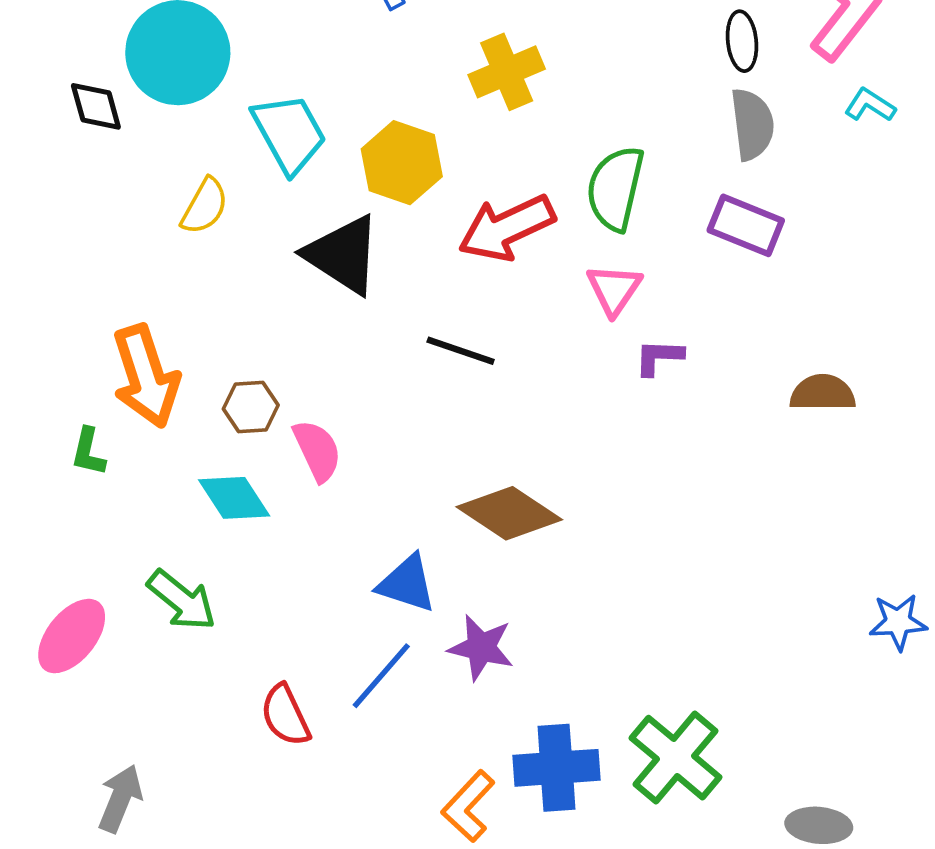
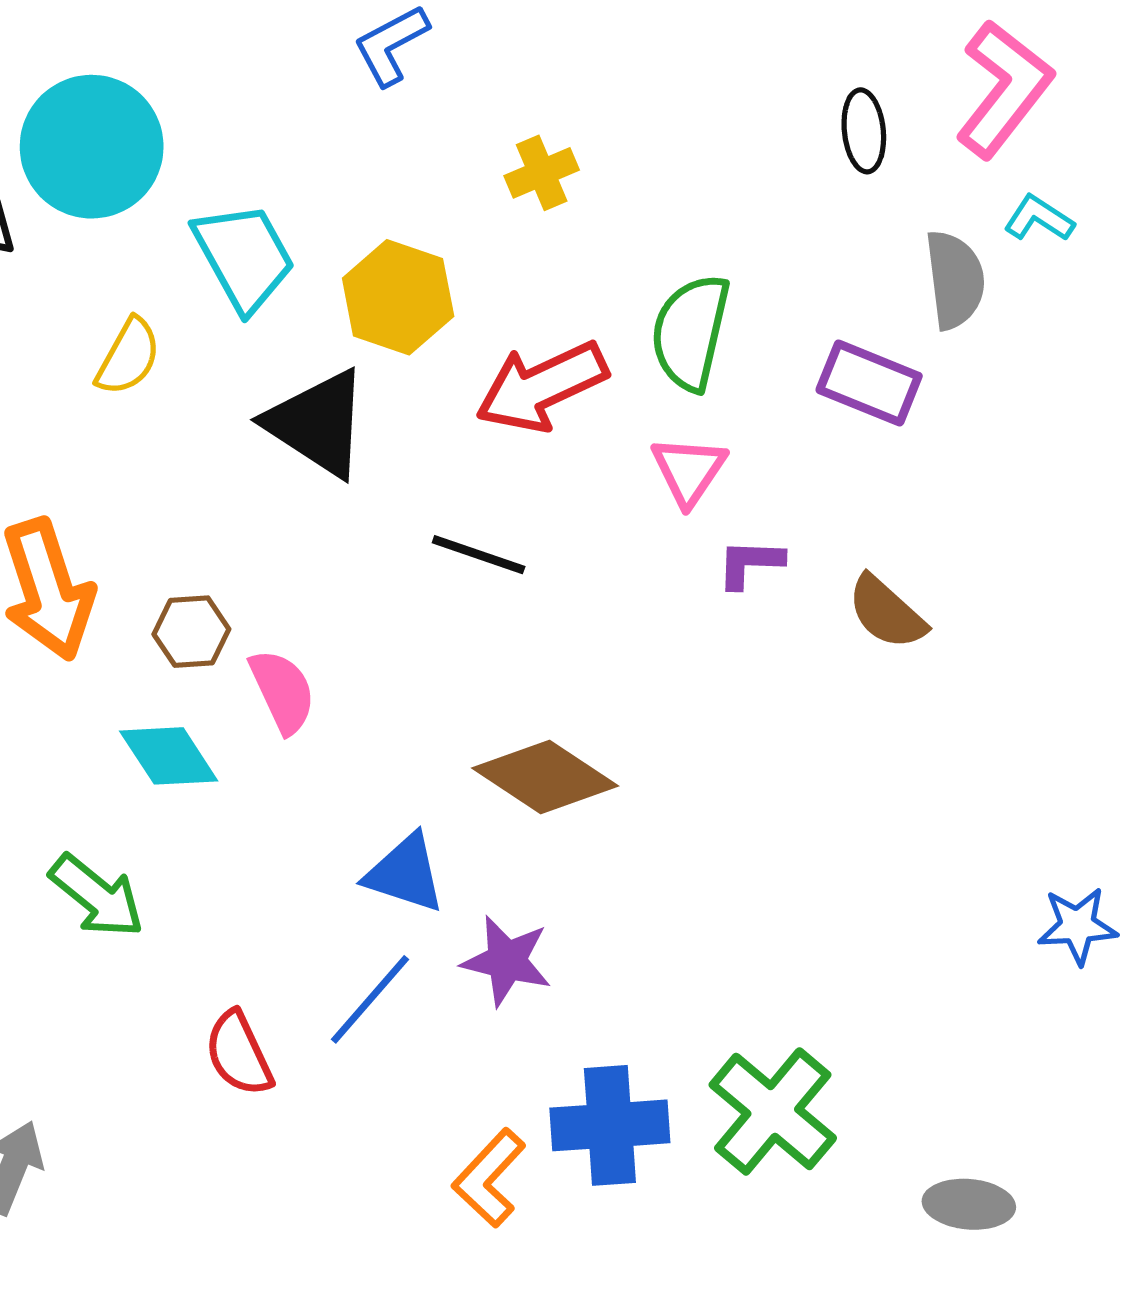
yellow cross: (507, 72) -> (542, 173), size x0.7
gray semicircle: (752, 124) -> (955, 280), moved
brown semicircle: (823, 393) -> (887, 612), moved, turned -138

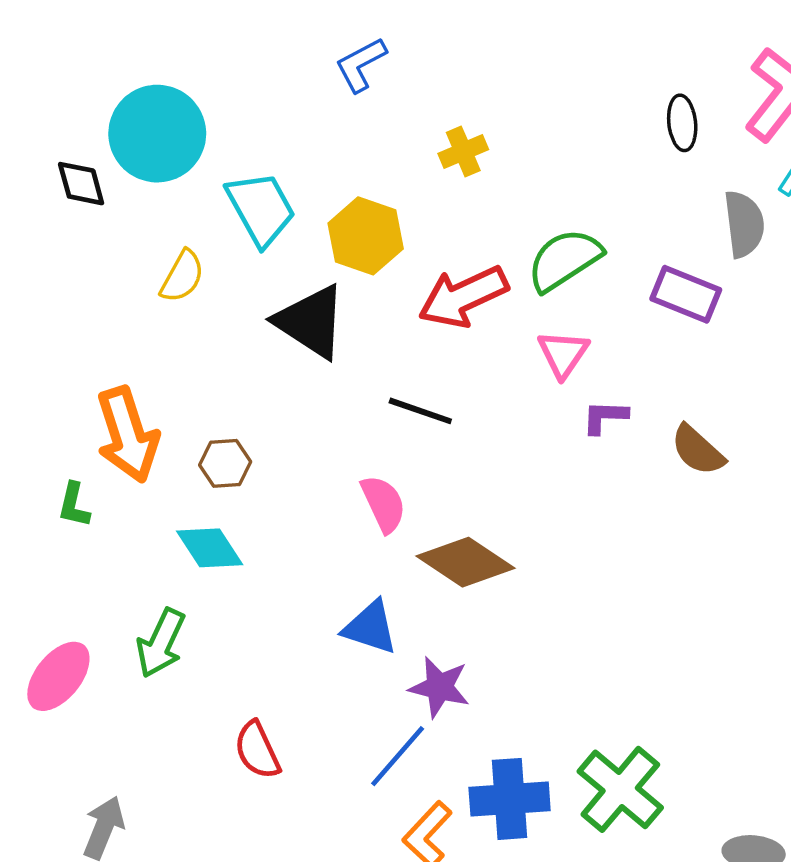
green semicircle: (690, 332) -> (564, 260), turned 44
pink semicircle: (282, 691) -> (383, 504), moved
green arrow: (97, 896) -> (161, 643), turned 76
blue line: (370, 999) -> (398, 756), moved

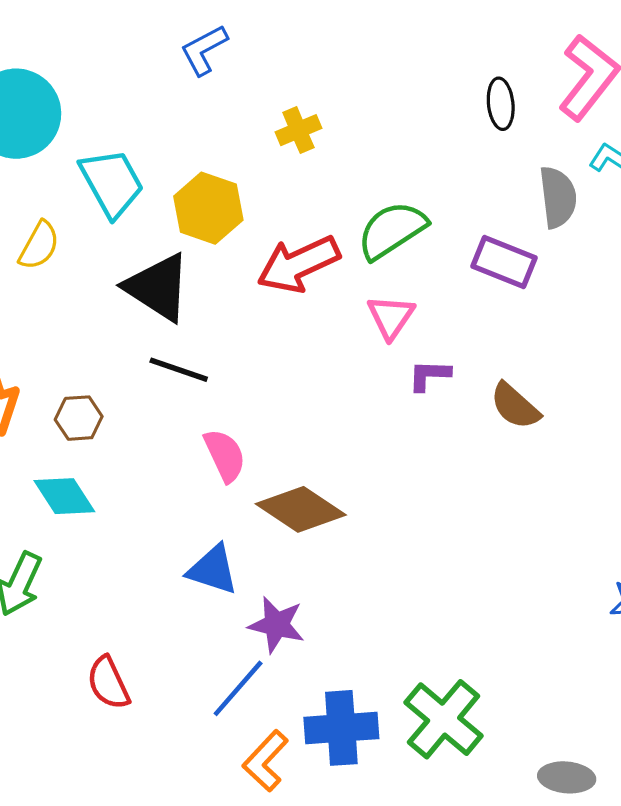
black line: (420, 411) -> (179, 370), moved

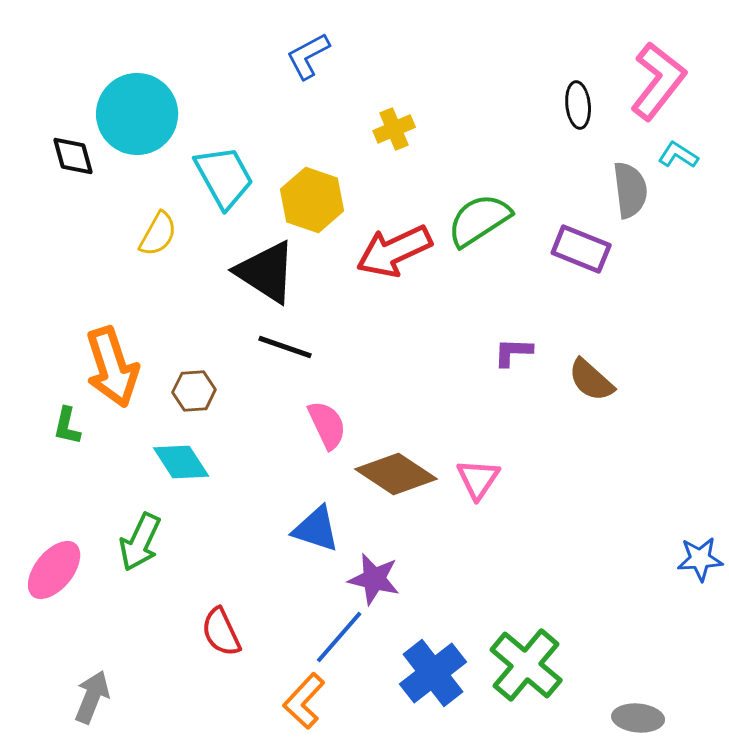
pink triangle: (391, 317) -> (478, 479), moved
blue cross: (341, 728) -> (433, 673), turned -34
orange L-shape: (266, 761) -> (304, 701), moved

